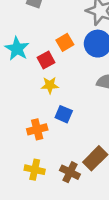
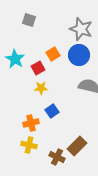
blue square: (64, 114) -> (52, 111), turned 32
yellow cross: (35, 170) -> (29, 145), moved

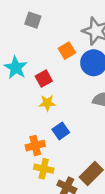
orange square: (53, 54) -> (67, 51), moved
yellow cross: (29, 145) -> (44, 169), moved

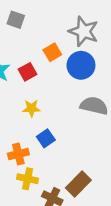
red square: (44, 79) -> (28, 72), moved

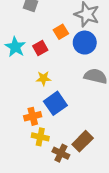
blue square: (46, 138) -> (55, 103), size x1.5

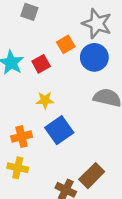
orange cross: (33, 116) -> (22, 137), moved
yellow cross: (40, 137) -> (18, 168), moved

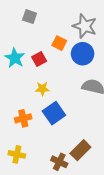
orange square: (66, 44) -> (59, 43), turned -32
yellow cross: (18, 168) -> (17, 154), moved

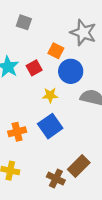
blue circle: (83, 54) -> (71, 71), moved
yellow star: (42, 89) -> (50, 95), moved

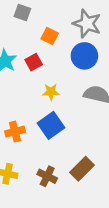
orange square: (56, 51) -> (50, 36), moved
blue circle: (71, 71) -> (84, 56), moved
brown cross: (56, 179) -> (47, 176), moved

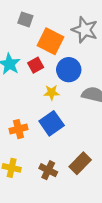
orange square: (50, 36) -> (50, 41), size x1.6
blue circle: (84, 56) -> (69, 70), moved

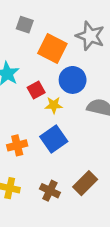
red square: (36, 65) -> (36, 90), moved

